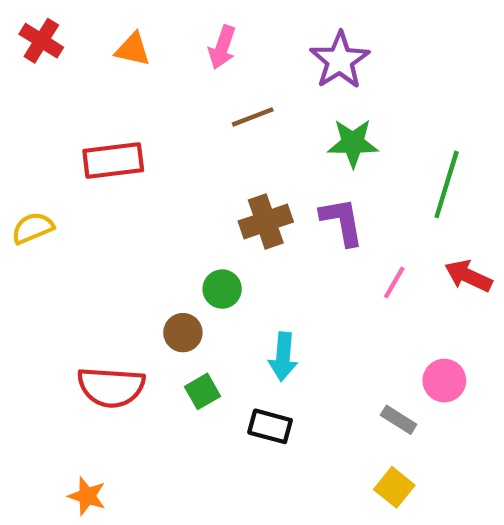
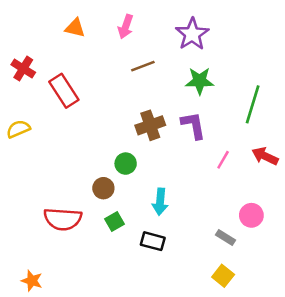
red cross: (41, 41) -> (23, 69), moved
red rectangle: (113, 160) -> (64, 91), turned 64
orange star: (87, 496) -> (32, 281), moved

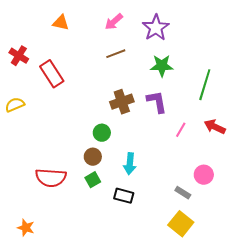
pink arrow: (126, 27) -> (114, 22), moved, turned 30
brown circle: (103, 188) -> (93, 157), moved
yellow square: (223, 276) -> (181, 224), size x1.4

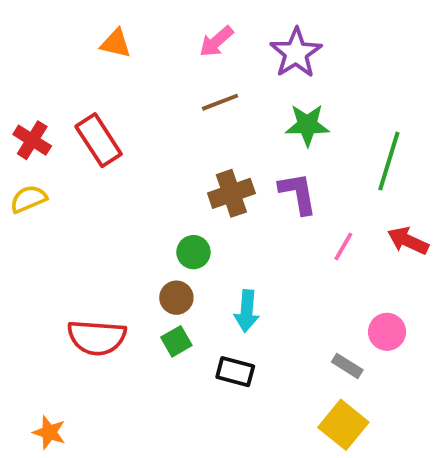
red cross: (19, 56) -> (32, 140), moved

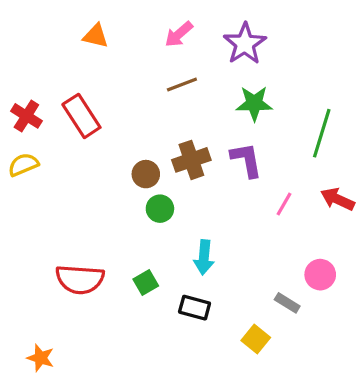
brown circle: (176, 298) -> (146, 174), moved
yellow square: (343, 425) -> (256, 339), moved, size x0.7

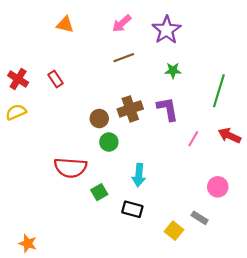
green star: (254, 103) -> (173, 70), size x0.7
red rectangle: (81, 116) -> (55, 79), size x0.6
red semicircle: (80, 279) -> (70, 168), moved
gray rectangle: (287, 303) -> (200, 218), moved

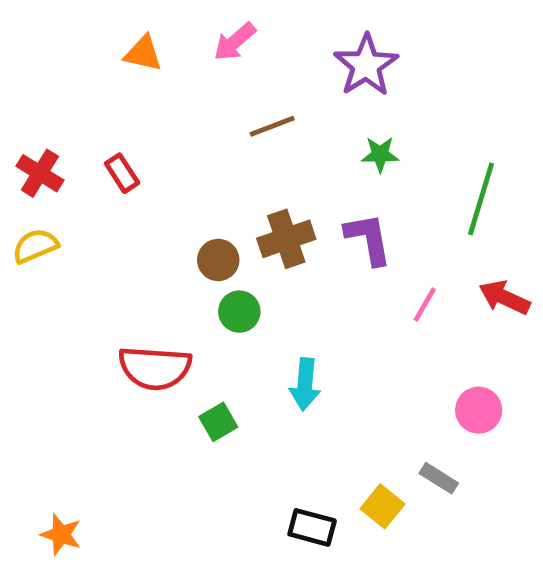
pink arrow: (122, 23) -> (235, 42), moved
black rectangle: (132, 209) -> (312, 527), moved

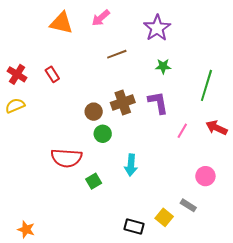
orange triangle: (143, 53) -> (61, 23), size x1.4

